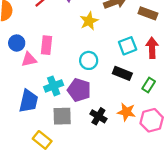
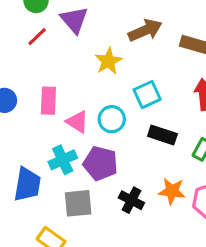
cyan square: (128, 46) -> (147, 95), moved
pink triangle: (29, 59) -> (77, 122), moved, turned 49

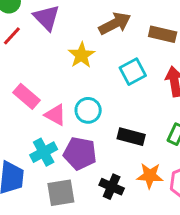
cyan square: (147, 95) -> (133, 72), moved
pink rectangle: (48, 101) -> (26, 96), turned -48
black rectangle: (162, 135) -> (131, 137), moved

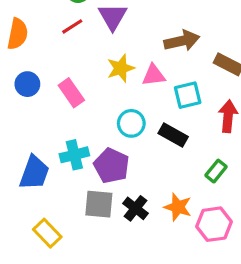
yellow star: (82, 55) -> (121, 68), moved
pink triangle: (55, 115) -> (154, 75), moved, turned -50
black rectangle: (131, 137) -> (173, 135), moved
gray square: (61, 193) -> (99, 204), moved

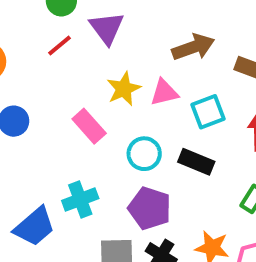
pink rectangle: (71, 93) -> (89, 126), moved
purple pentagon: (112, 166) -> (150, 208), moved
blue trapezoid: (34, 173) -> (34, 227), turned 36

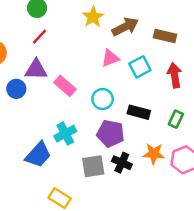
purple triangle: (107, 28) -> (36, 70), moved, turned -45
yellow star: (124, 89) -> (93, 17), moved
black rectangle: (196, 162) -> (139, 112), moved

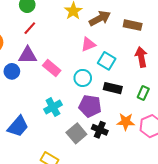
cyan square: (140, 67) -> (107, 61), moved, turned -30
blue trapezoid: (38, 155) -> (18, 126), moved
gray square: (93, 166) -> (76, 133), turned -30

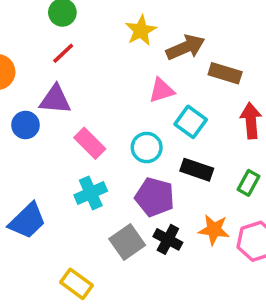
brown rectangle: (133, 25) -> (225, 73), moved
pink rectangle: (52, 68) -> (90, 143), moved

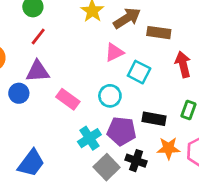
black rectangle: (197, 170) -> (154, 119), moved
cyan cross: (91, 193) -> (89, 138), moved

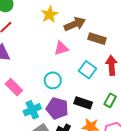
cyan square: (139, 72) -> (88, 70), moved
pink rectangle: (68, 99) -> (14, 87), moved

